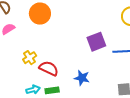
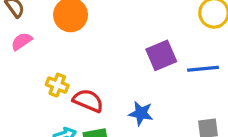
yellow cross: (30, 58) -> (57, 85), turned -32

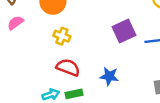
yellow cross: (57, 85) -> (62, 36), moved

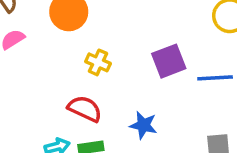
yellow cross: (62, 36) -> (98, 62), moved

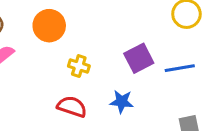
blue star: (143, 125) -> (122, 102), moved

